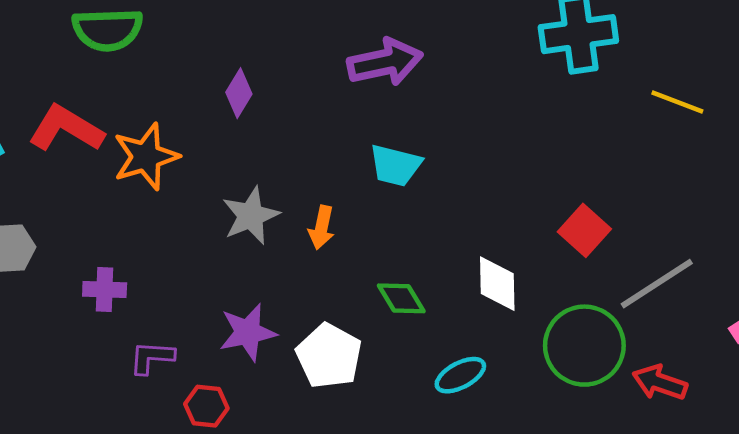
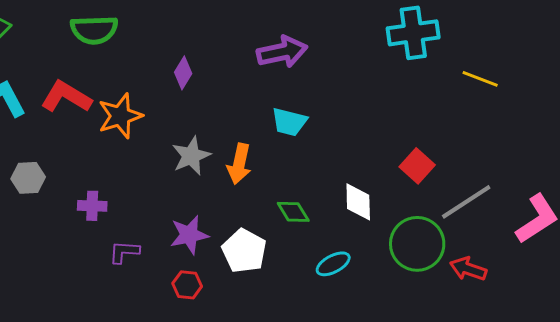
orange arrow: (322, 227) -> (239, 164), size x1.4
red hexagon: (206, 406) -> (187, 285), moved

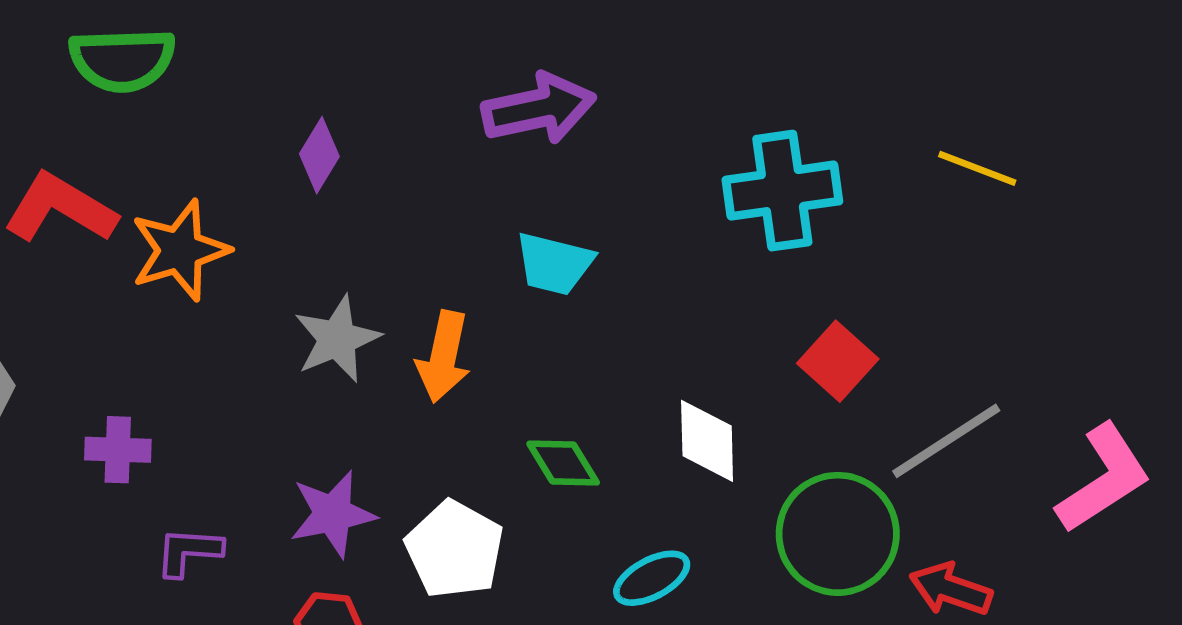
cyan cross: (413, 33) -> (782, 191), moved

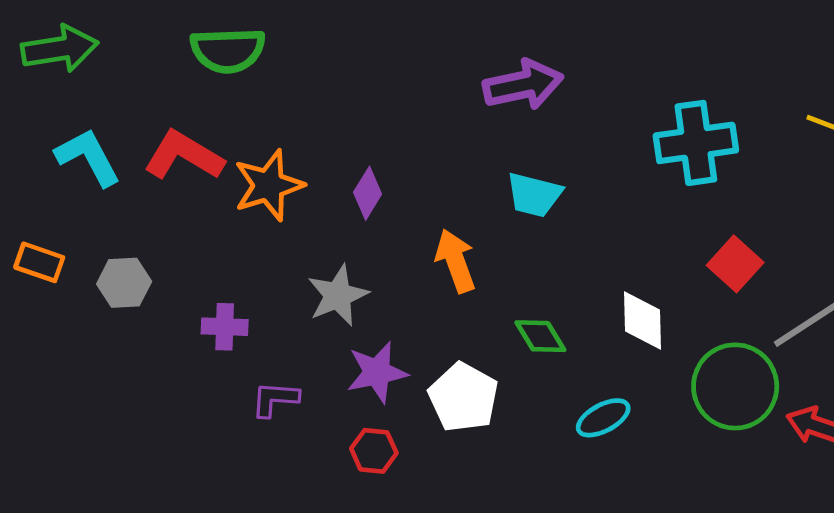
purple diamond: (319, 155) -> (368, 193), moved
gray star: (337, 339) -> (338, 295), moved
orange arrow: (443, 357) -> (456, 261), turned 148

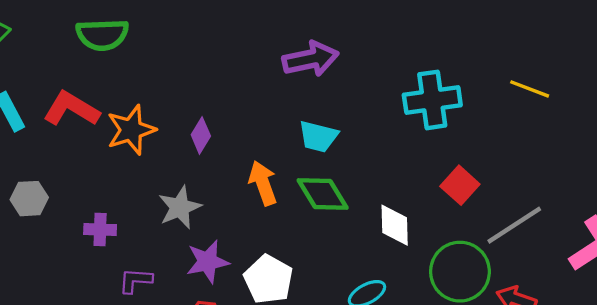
green diamond: (540, 336) -> (323, 194), moved, size x1.4

